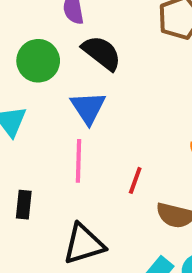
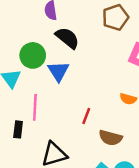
green circle: (38, 61) -> (33, 55), moved
pink line: (78, 161) -> (35, 107), moved

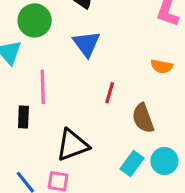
blue triangle: (58, 71) -> (86, 44), moved
brown semicircle: (111, 138) -> (143, 118), turned 60

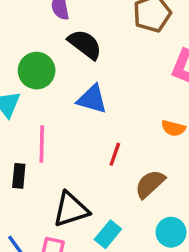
blue triangle: (86, 44) -> (92, 99), turned -40
brown semicircle: (143, 118) -> (150, 184), turned 64
cyan rectangle: (132, 163) -> (108, 234), moved

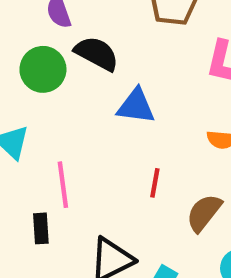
green circle: (37, 71) -> (43, 69), moved
blue triangle: (92, 99) -> (136, 106), moved

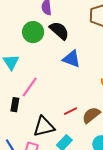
red line: (155, 183) -> (71, 111), moved, turned 40
pink line: (63, 185) -> (30, 87), turned 30

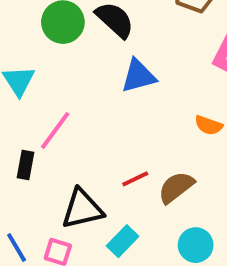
blue triangle: (72, 59) -> (138, 76), turned -36

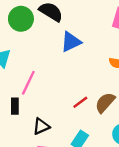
black triangle: (82, 209) -> (41, 126), moved, size x0.7

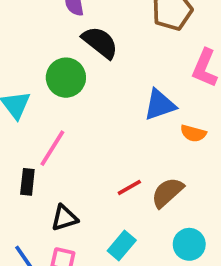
green circle: (21, 19) -> (66, 78), moved
blue triangle: (71, 42) -> (160, 105), moved

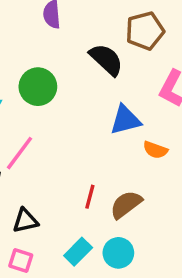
black semicircle: (100, 42) -> (106, 60), moved
red line: (129, 187) -> (90, 197), turned -50
cyan circle: (189, 244) -> (118, 253), moved

